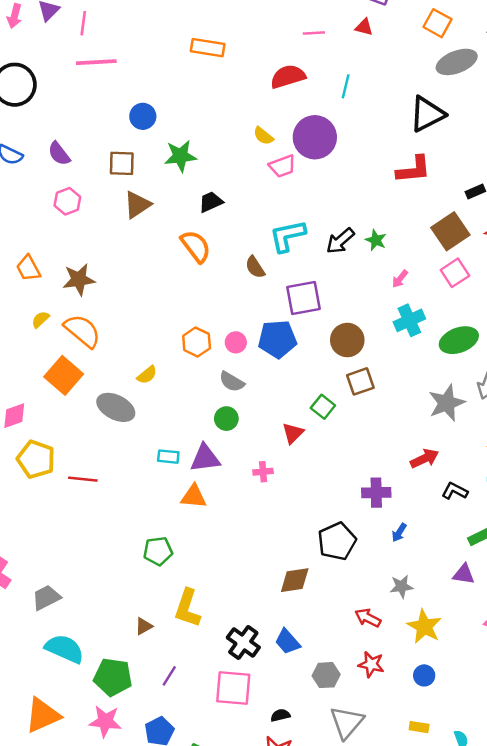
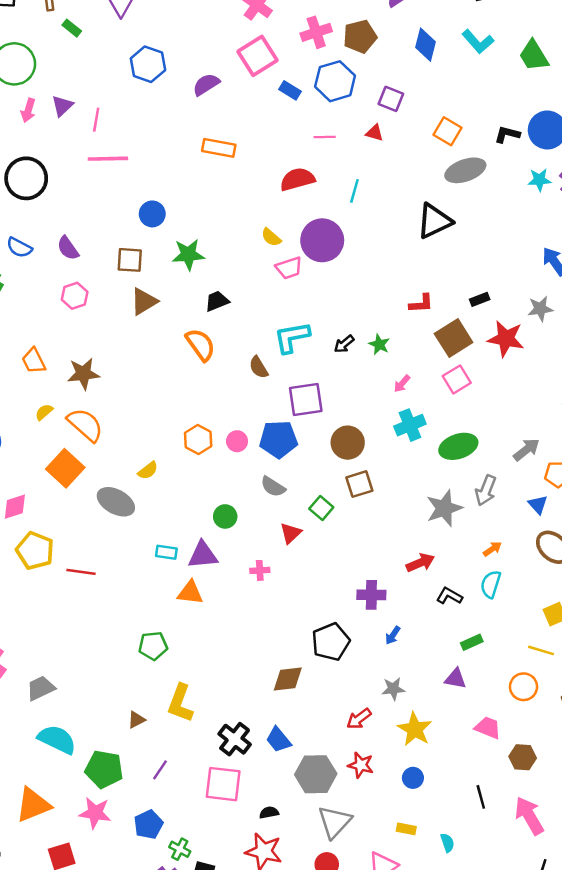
red L-shape: (414, 169) -> (421, 304), moved, size x0.7
black arrow: (340, 241) -> (344, 344), size x0.7
gray semicircle: (232, 382) -> (273, 487), moved
red arrow: (368, 618) -> (359, 719), turned -65
gray hexagon: (326, 675) -> (316, 774), size x1.5

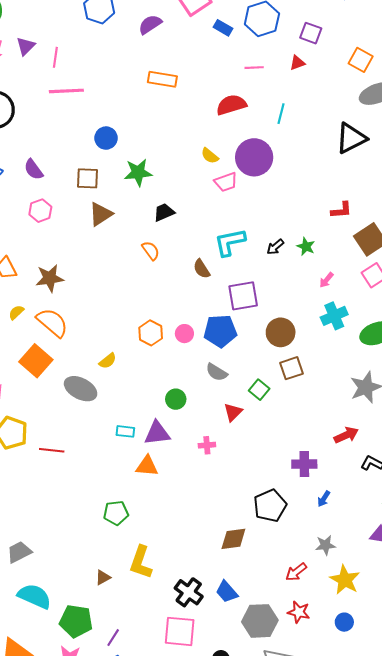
red triangle: (375, 133) -> (297, 63), turned -35
orange semicircle: (201, 345) -> (151, 250), size x0.7
purple line: (160, 770) -> (113, 638), moved

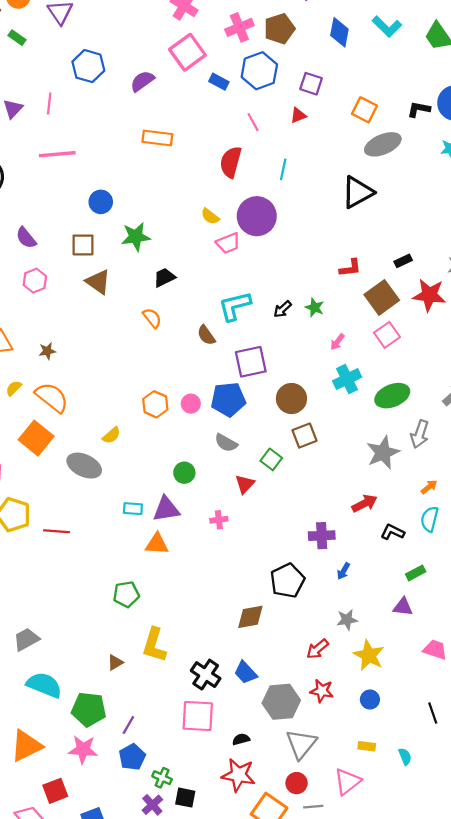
pink line: (55, 57) -> (49, 104), moved
pink line: (254, 68) -> (253, 122), turned 66
red semicircle: (231, 105) -> (231, 162), turned -56
brown triangle: (101, 214) -> (98, 282), turned -50
brown star: (50, 278) -> (47, 351), size x0.6

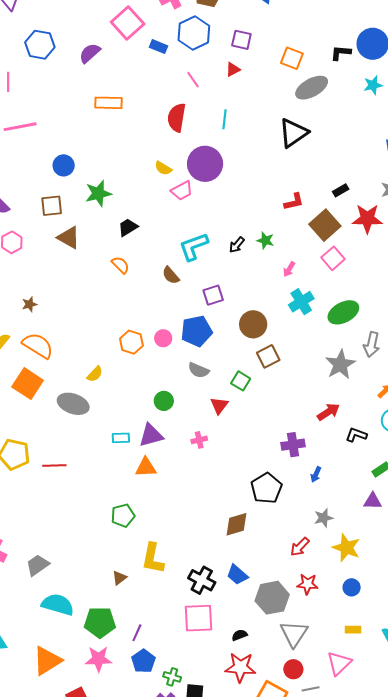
purple square: (251, 362) -> (213, 295), size x0.7

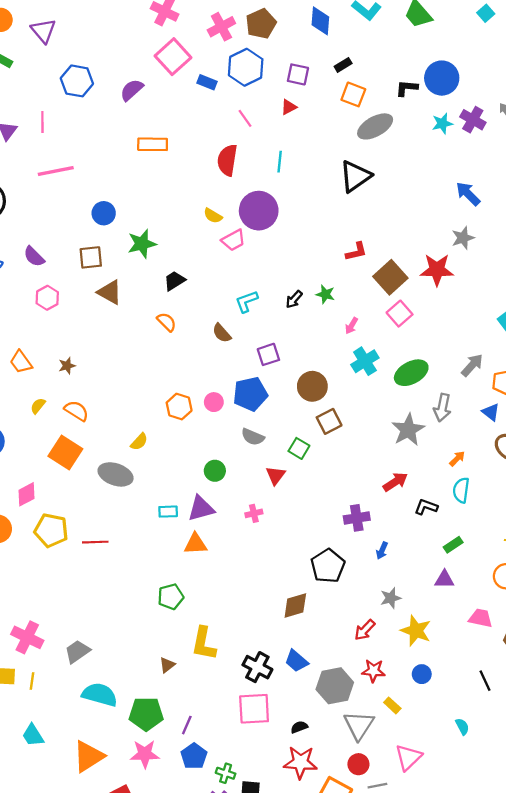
black rectangle: (341, 190) -> (343, 65), moved
cyan L-shape: (194, 247) -> (247, 301), size x0.7
orange semicircle: (38, 346) -> (76, 411), size x0.7
yellow rectangle: (353, 630) -> (392, 705), moved, turned 42

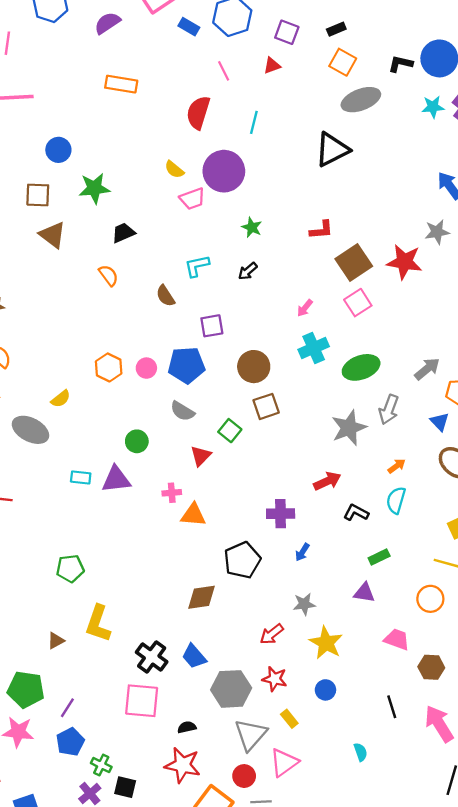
green star: (325, 294) -> (252, 227), moved
orange triangle: (195, 544) -> (193, 515), moved
pink triangle: (408, 757) -> (284, 762), moved

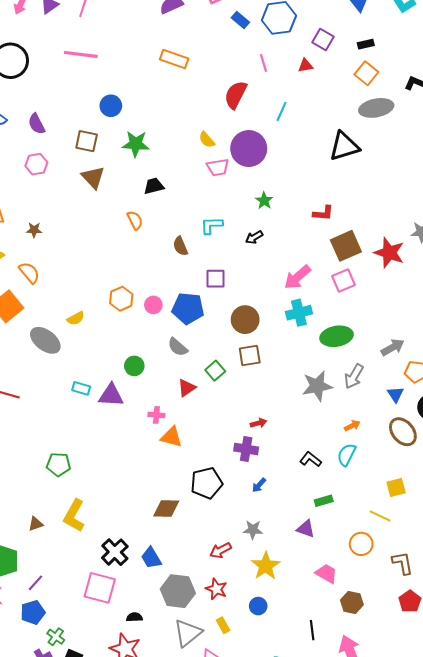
pink arrow: (305, 308) -> (297, 277), size x1.8
red arrow: (327, 481) -> (259, 423), moved, size x0.7

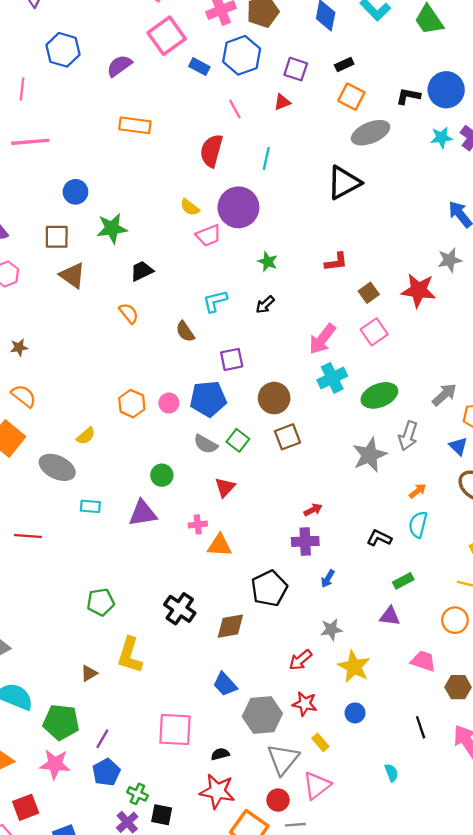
brown square: (346, 246) -> (369, 293), size x0.6
green square: (215, 371) -> (238, 440), moved
cyan rectangle: (81, 388) -> (90, 506), moved
black cross: (115, 552) -> (180, 609), moved

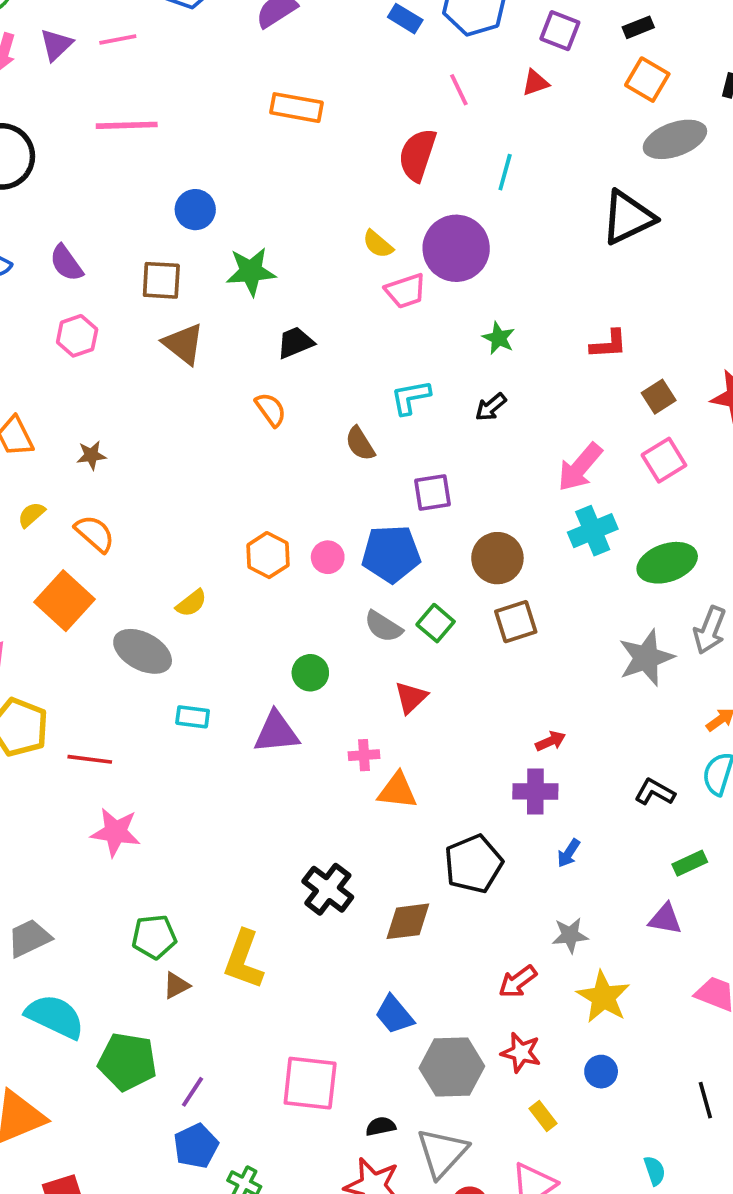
pink line: (22, 89) -> (118, 39), turned 70
green pentagon: (101, 602) -> (154, 937), moved
gray triangle: (283, 759) -> (442, 1153), moved
pink star: (55, 764) -> (116, 832), moved

